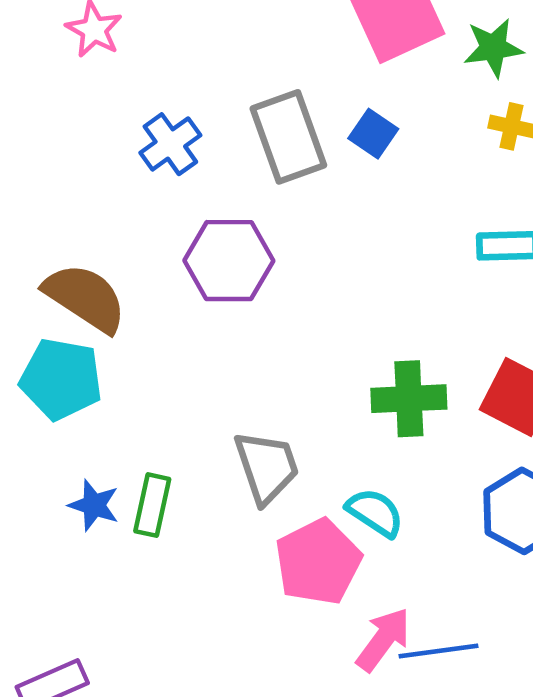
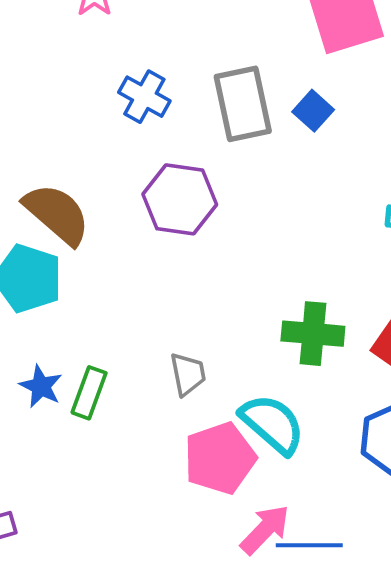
blue cross: (170, 144) -> (144, 97), turned -33
gray trapezoid: (267, 467) -> (188, 374), size x0.7
cyan semicircle: (375, 513) -> (272, 424), size x1.4

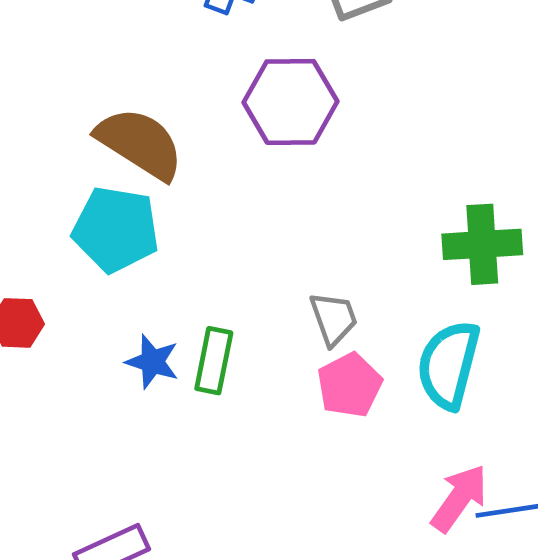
cyan semicircle: (272, 424) -> (449, 365), turned -108
pink pentagon: (220, 458) -> (350, 385), moved, size x0.7

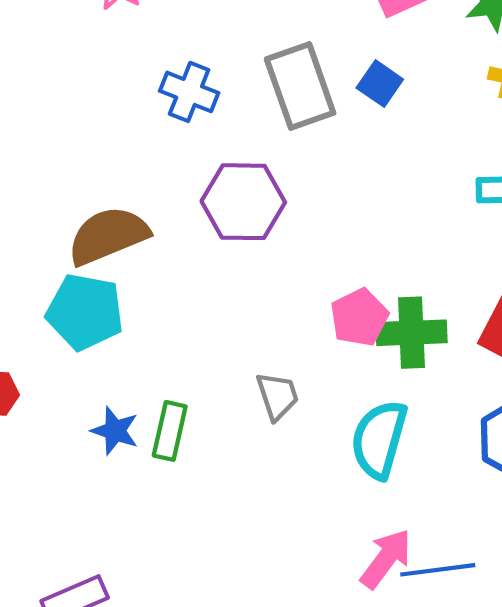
brown semicircle: (140, 143) -> (108, 236), turned -56
pink pentagon: (350, 385) -> (359, 317), moved

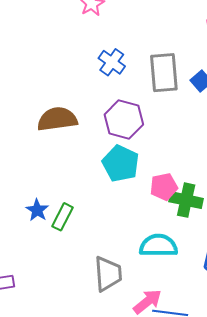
cyan pentagon: (85, 312) -> (121, 163), moved
gray trapezoid: (277, 396) -> (108, 274), moved, size x1.5
cyan semicircle: (379, 439) -> (158, 246), turned 60

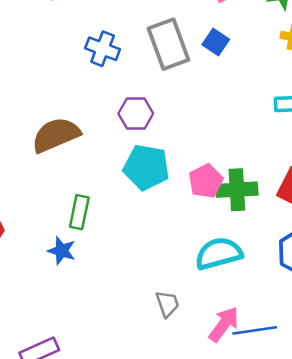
purple hexagon: (124, 119) -> (136, 113), size x0.7
green rectangle: (63, 217) -> (79, 212), moved
gray trapezoid: (108, 274) -> (167, 304), size x0.6

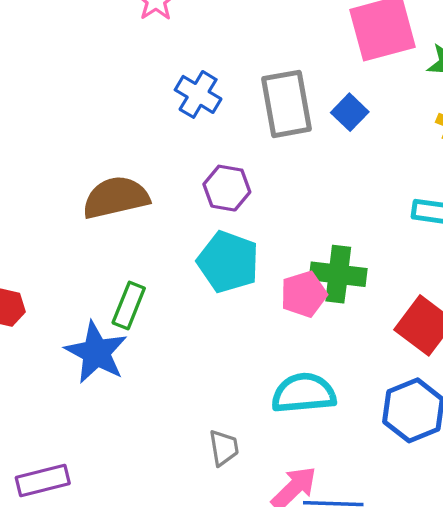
green cross: (237, 190) -> (338, 274), moved
blue star: (62, 251) -> (96, 352), size x1.6

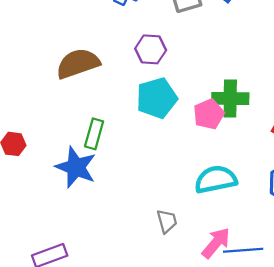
cyan pentagon: (228, 262) -> (157, 98), turned -30

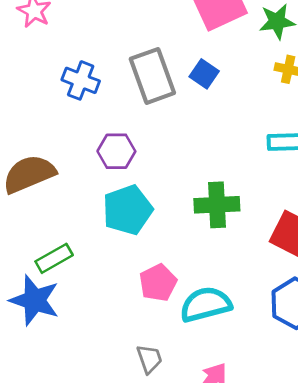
pink pentagon: (209, 114) -> (158, 283), moved
green rectangle: (94, 134) -> (54, 258), turned 48

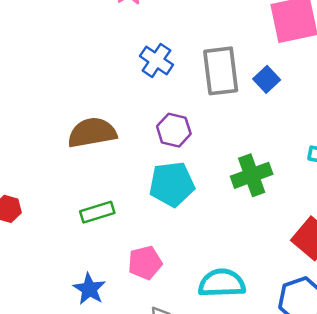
green cross: (217, 205) -> (252, 175), moved, turned -30
pink pentagon: (158, 283) -> (145, 263), moved
blue star: (35, 300) -> (89, 289), moved, size x0.7

